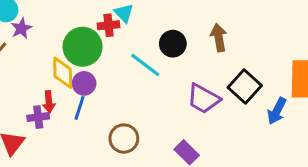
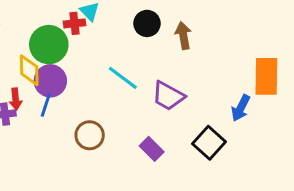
black circle: (173, 44) -> (147, 23), moved
cyan line: (145, 65) -> (123, 78), moved
purple circle: (84, 83) -> (50, 81), size x1.4
black square: (245, 86) -> (209, 143), moved

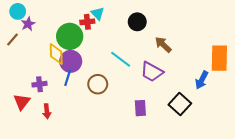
brown arrow: (183, 36) -> (163, 45), moved, turned -36
red arrow: (16, 99) -> (47, 111), moved
brown circle: (90, 135) -> (98, 84), moved
purple rectangle: (152, 149) -> (140, 108), turned 42

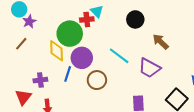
brown line: (12, 40) -> (21, 44), moved
purple circle: (71, 61) -> (82, 58), moved

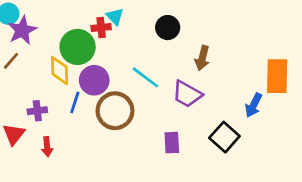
purple star: (29, 21) -> (22, 30), size x1.5
brown arrow: (161, 42) -> (202, 58), turned -120
brown circle: (97, 80) -> (115, 111), size x1.4

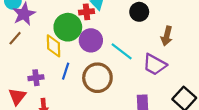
purple circle: (94, 80) -> (91, 40), moved

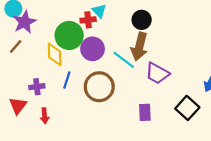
brown arrow: (167, 36) -> (139, 47), moved, size x1.4

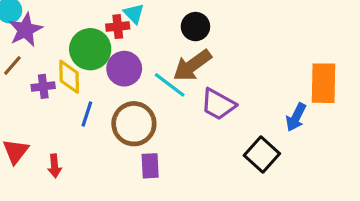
brown arrow: (139, 47) -> (192, 65), turned 40
purple cross: (37, 87) -> (43, 86), moved
purple rectangle: (145, 112) -> (150, 166), moved

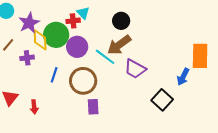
purple star: (25, 30) -> (29, 23), moved
yellow diamond: (69, 77) -> (40, 40), moved

